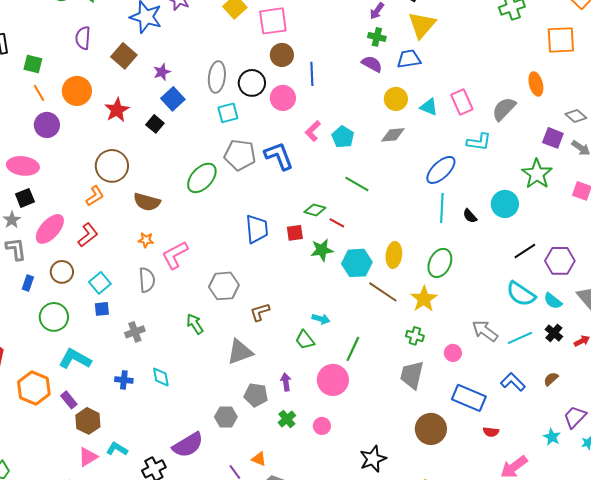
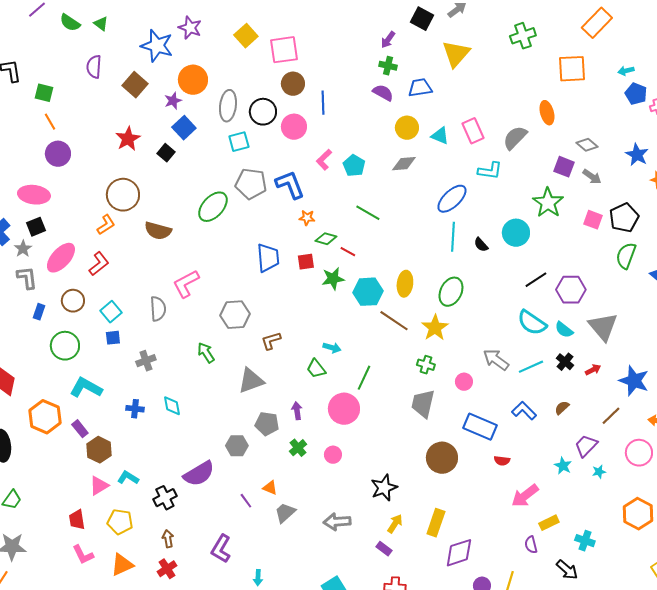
yellow triangle: (422, 25) -> (456, 54), moved
orange circle: (77, 91) -> (193, 80), moved
orange star: (146, 240) -> (307, 218), moved

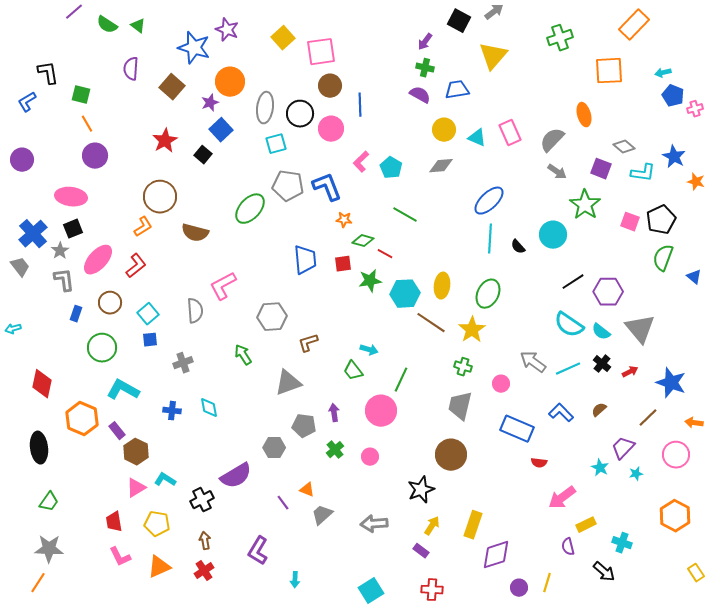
cyan L-shape: (490, 171) -> (643, 173), moved
gray arrow: (592, 177) -> (557, 172), moved
brown circle: (442, 458) -> (451, 455), moved

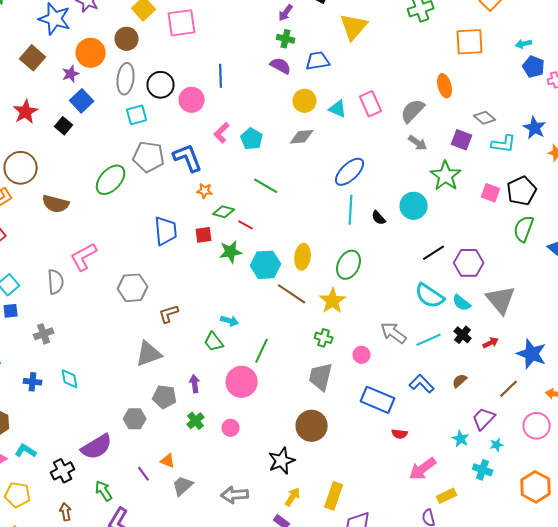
brown circle: (330, 86) -> (127, 39), moved
green arrow: (243, 355) -> (104, 491), moved
cyan cross: (622, 543) -> (483, 470), moved

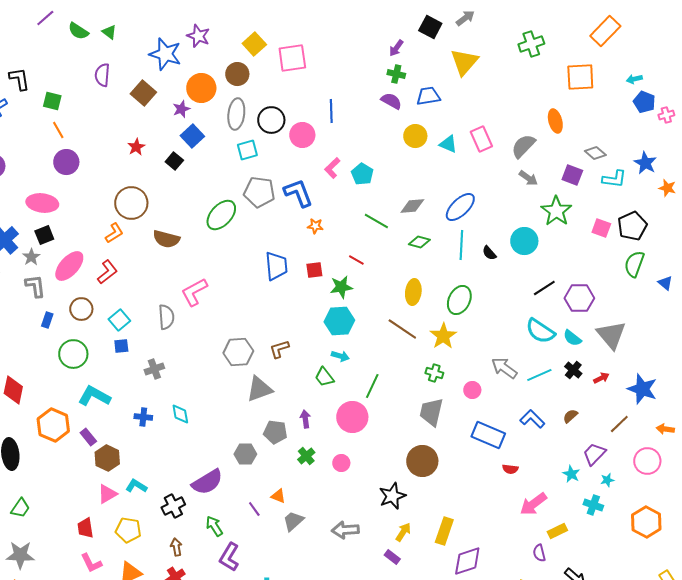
red star: (26, 112) -> (136, 147), size x0.7
gray diamond: (302, 137) -> (412, 206), moved
green diamond: (224, 212) -> (419, 242), moved
cyan hexagon: (266, 265) -> (339, 321), moved
gray hexagon: (133, 288) -> (238, 352), moved

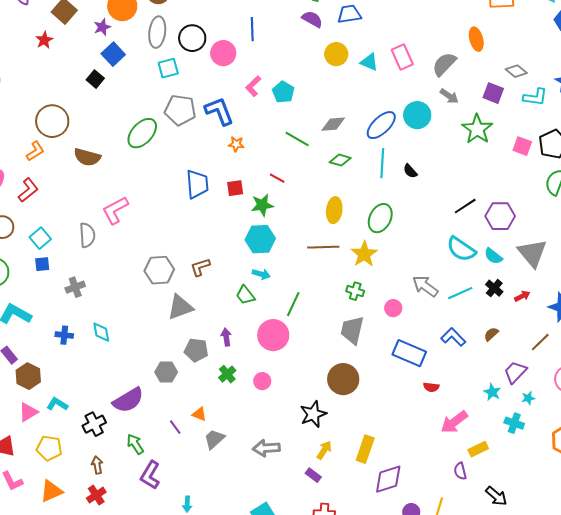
red star: (136, 147) -> (44, 40), moved
cyan circle: (524, 241) -> (417, 115), moved
brown line: (402, 329) -> (323, 247), turned -36

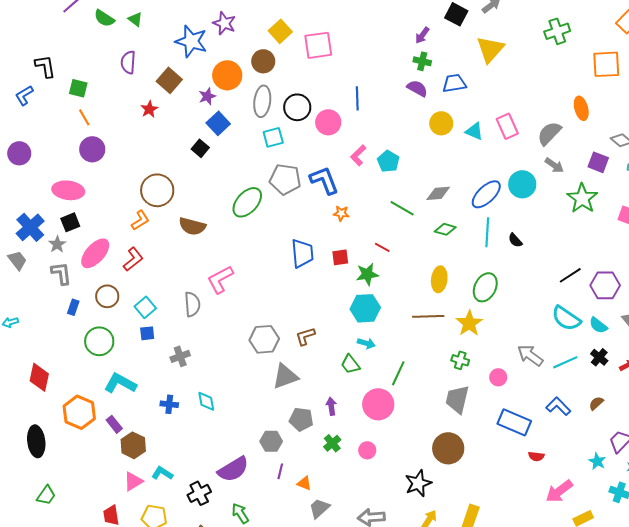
purple line: (175, 427) -> (280, 471), moved, turned 49

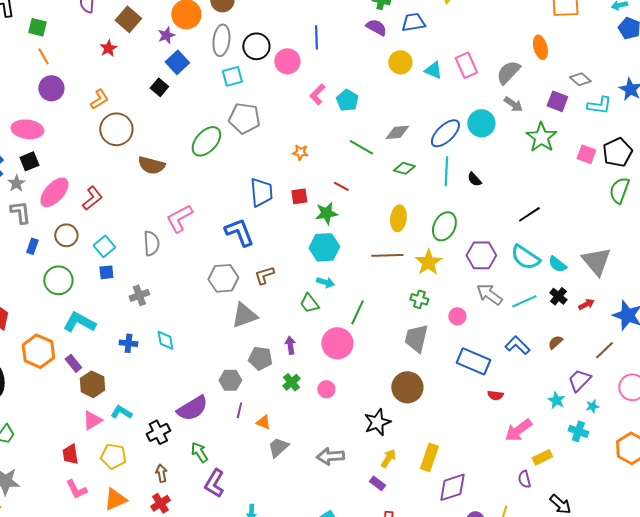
blue L-shape: (324, 180) -> (239, 232), moved
orange L-shape: (140, 220) -> (99, 99), moved
purple hexagon: (605, 285) -> (481, 255), moved

